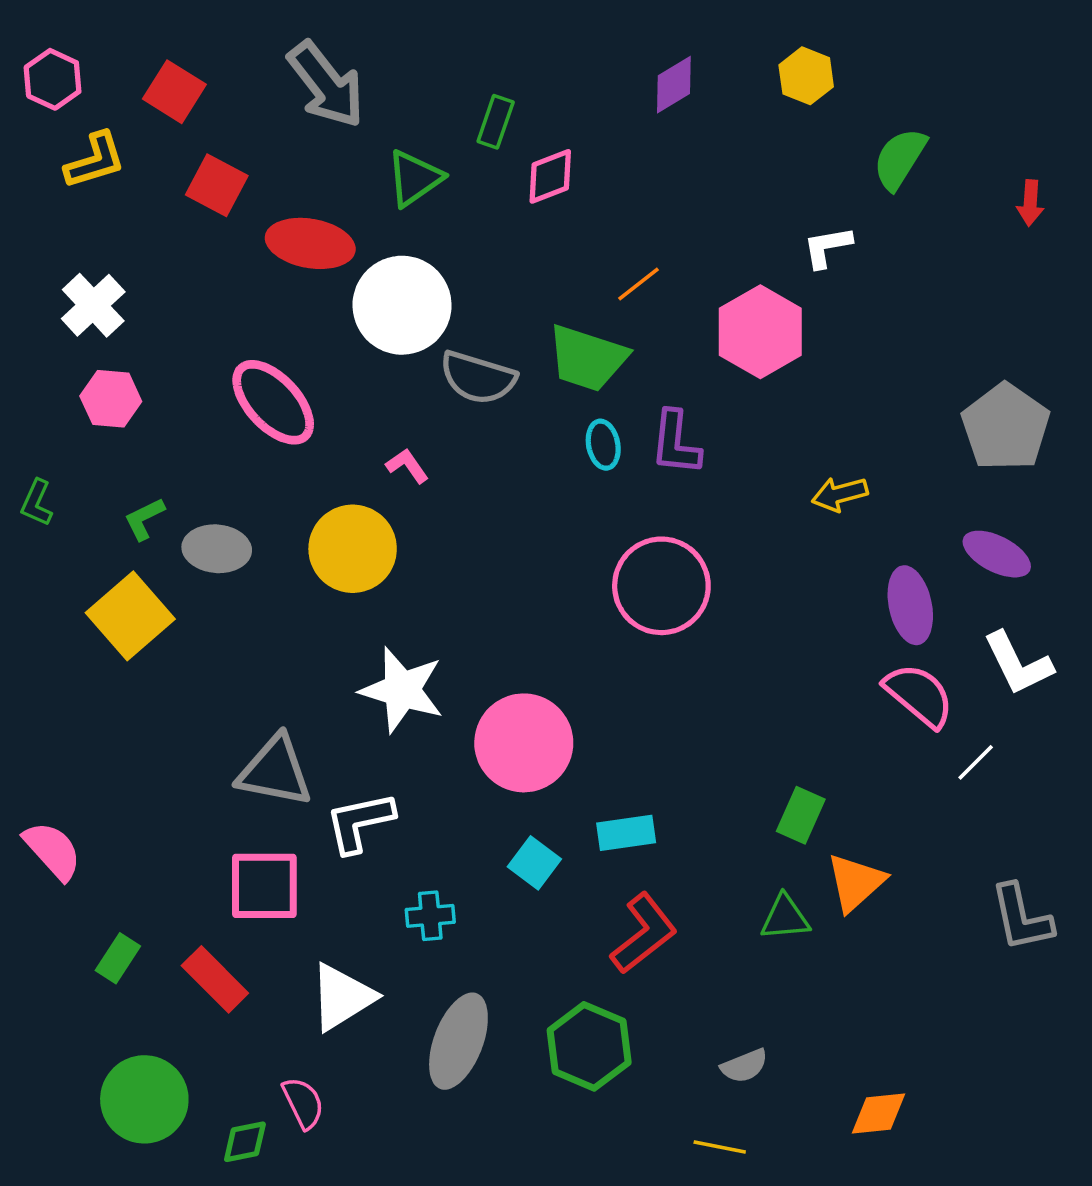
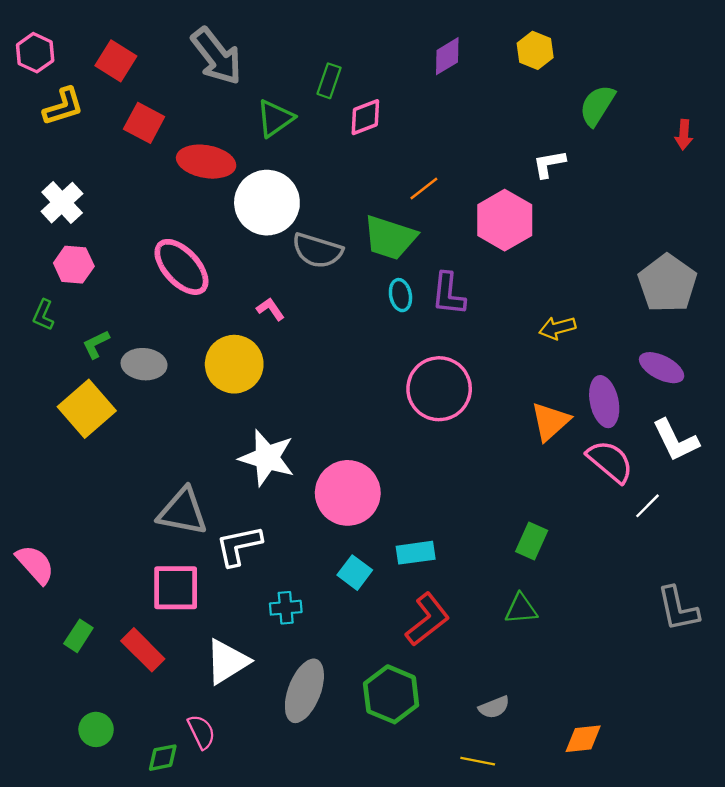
green L-shape: (37, 503) -> (43, 315), moved
orange triangle: (856, 882) -> (550, 422), moved
green circle: (144, 1099) -> (96, 729), size x0.6

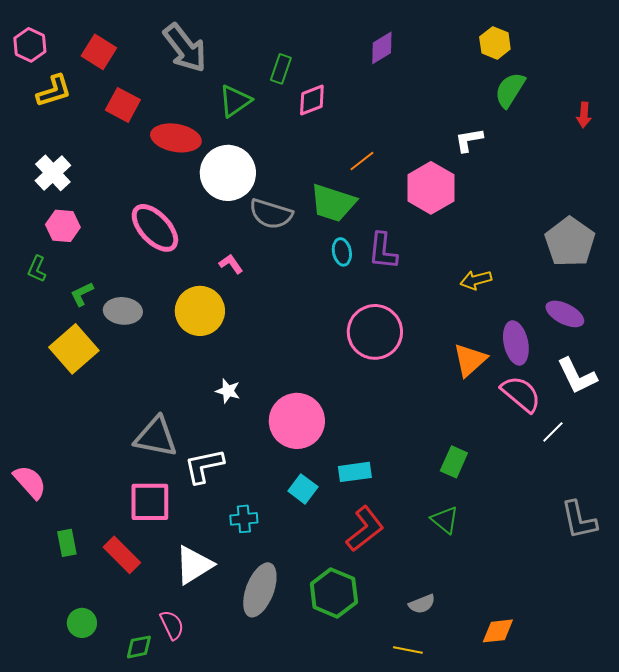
yellow hexagon: (535, 50) -> (495, 43), moved
white star: (267, 458) -> (228, 391), size x0.5
green triangle: (521, 609) -> (445, 520), turned 44
green rectangle: (78, 636) -> (67, 543), turned -44

